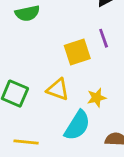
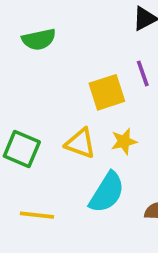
yellow star: (97, 98) -> (124, 141), moved

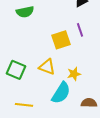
yellow star: (124, 141) -> (74, 74), moved

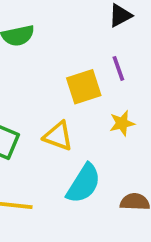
yellow star: (74, 74) -> (122, 123), moved

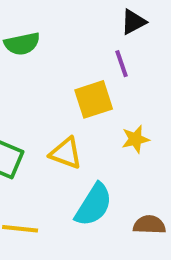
purple line: (118, 68) -> (121, 64), moved

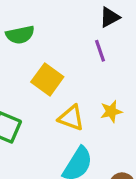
yellow square: (94, 99) -> (47, 79), moved, turned -36
yellow triangle: (66, 153) -> (71, 118), moved

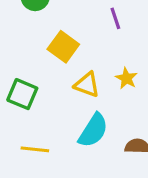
yellow star: (111, 111) -> (126, 78), turned -30

